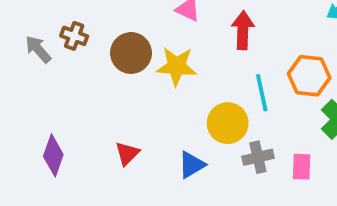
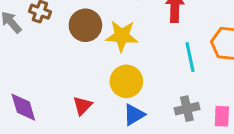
yellow circle: (228, 123) -> (126, 81), moved
purple diamond: (53, 155) -> (23, 107), turned -36

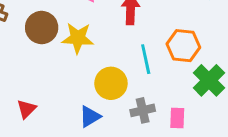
yellow circle: (126, 81) -> (111, 83), moved
red triangle: (82, 106) -> (27, 109), moved

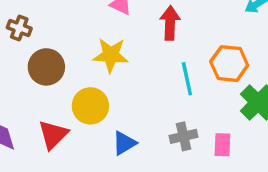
brown circle: (42, 28) -> (46, 67), moved
yellow circle: (111, 83) -> (90, 106), moved
red triangle: (27, 109) -> (53, 135), size x1.4

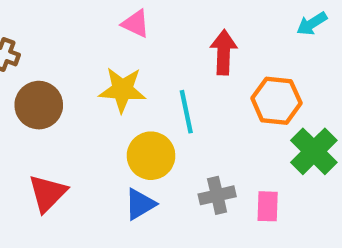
red arrow: (170, 23) -> (224, 52), moved
cyan line: (187, 79) -> (186, 112), moved
yellow circle: (90, 106) -> (151, 156), moved

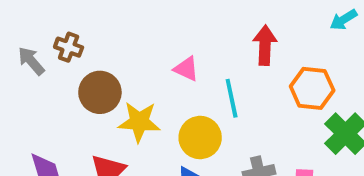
pink triangle: (136, 24) -> (186, 69), moved
yellow star: (122, 90) -> (139, 122), moved

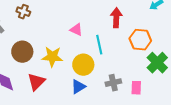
brown cross: (69, 47) -> (23, 12), moved
brown circle: (100, 92) -> (22, 52), moved

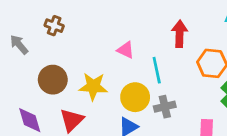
gray cross: (113, 83) -> (165, 107), moved

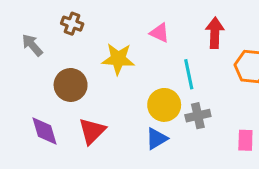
pink triangle: (126, 50) -> (160, 33), moved
yellow star: (93, 86) -> (118, 59), moved

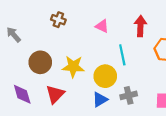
brown cross: (72, 24) -> (58, 20), moved
yellow star: (118, 59) -> (73, 67), moved
gray cross: (198, 116) -> (129, 95), moved

